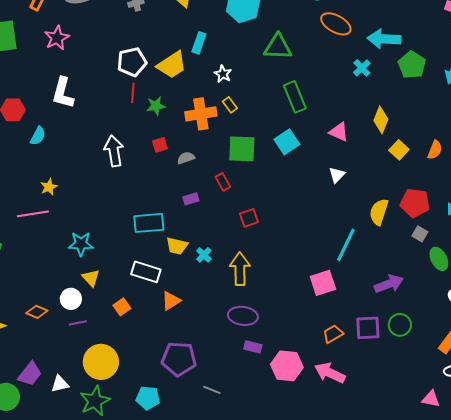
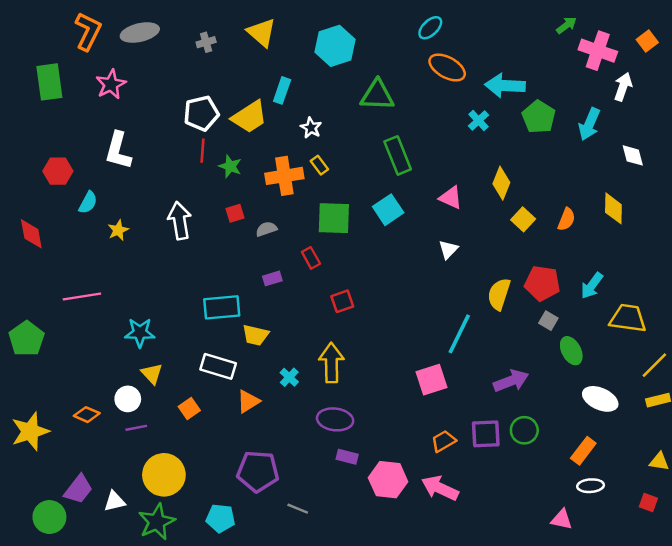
green star: (156, 106) -> (230, 166), turned 30
yellow star: (49, 187) -> (118, 230), moved
cyan cross: (204, 255) -> (289, 377), moved

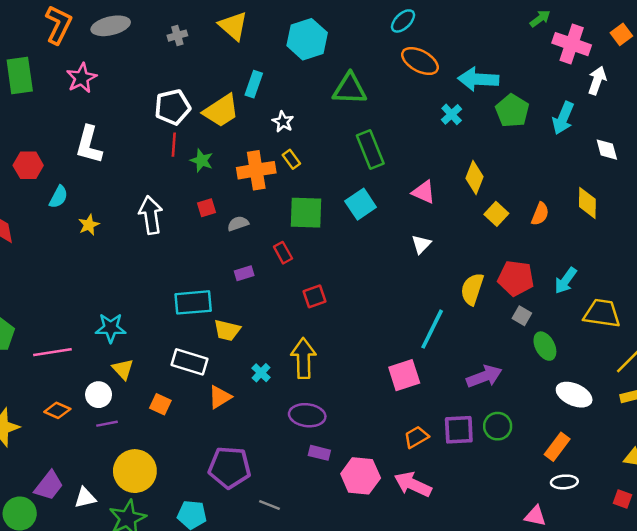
pink line: (82, 296) -> (52, 352), moved
orange square: (189, 409) -> (160, 404), turned -30

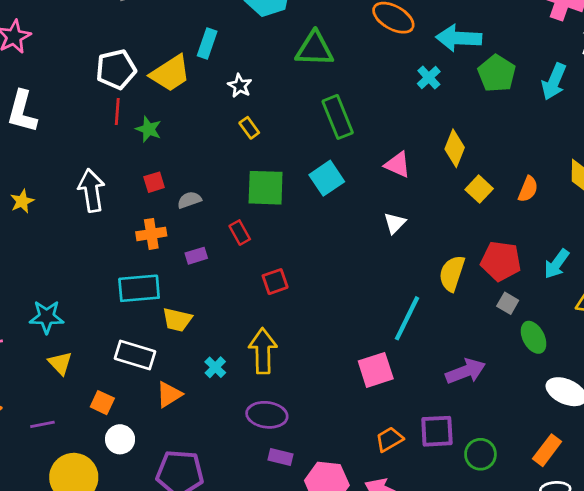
orange cross: (256, 170) -> (151, 234), moved, size x0.7
white circle: (99, 395) -> (120, 439), moved
green circle: (498, 426) -> (480, 454), moved

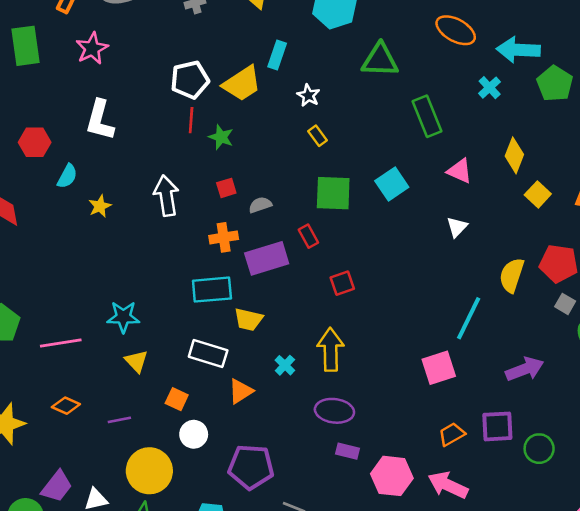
green rectangle: (338, 117) -> (427, 116), moved
purple rectangle: (196, 256) -> (267, 258), size x2.0

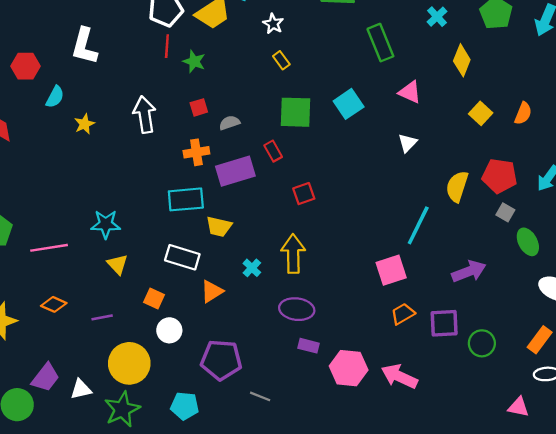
yellow diamond: (514, 155) -> (462, 60), moved
orange trapezoid: (452, 434) -> (403, 314), moved

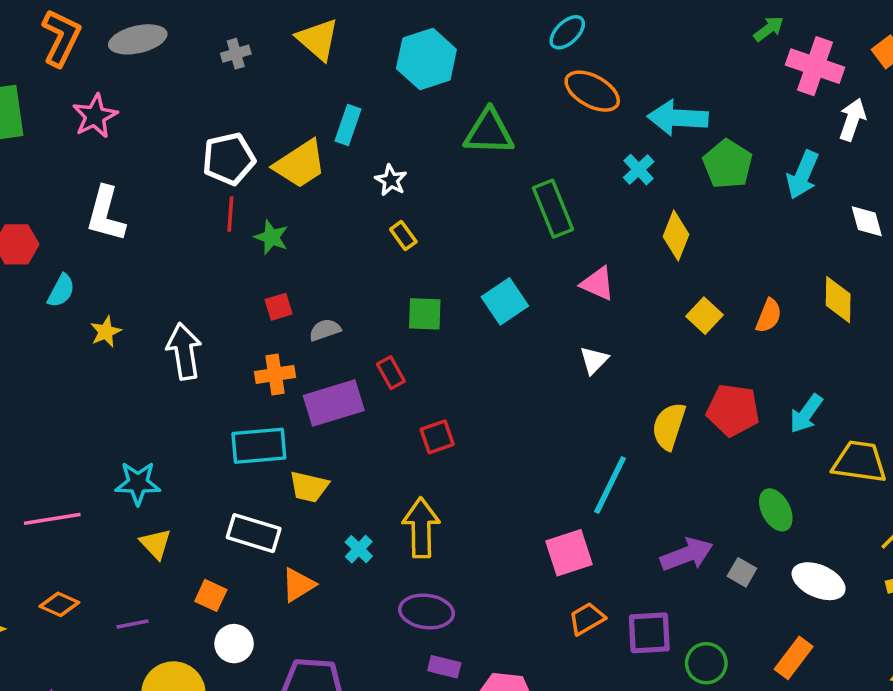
green square: (296, 112) -> (425, 314), size x0.7
white arrow: (145, 115) -> (184, 351), moved
gray square: (505, 212) -> (742, 572), moved

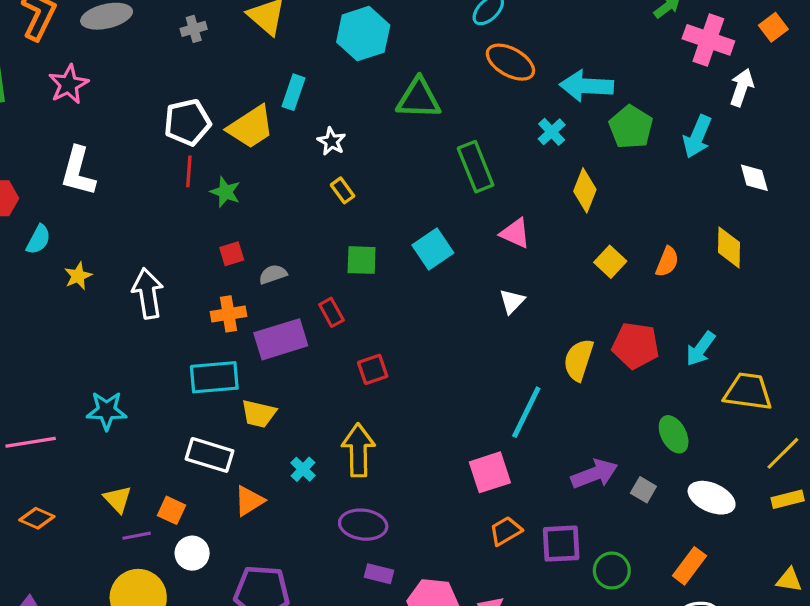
yellow triangle: (156, 544) -> (118, 499), moved
purple line: (132, 624) -> (137, 536), moved

